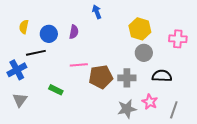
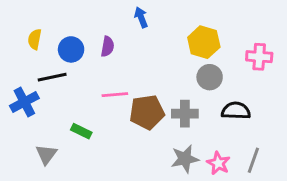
gray triangle: (20, 100) -> (46, 154), moved
pink star: (150, 102) -> (218, 163), moved

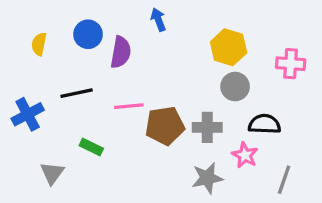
purple semicircle: (108, 47) -> (121, 52), size x1.4
blue circle: (71, 49) -> (88, 34), moved
black line: (52, 77) -> (77, 93), moved
pink star: (218, 163) -> (245, 155), moved

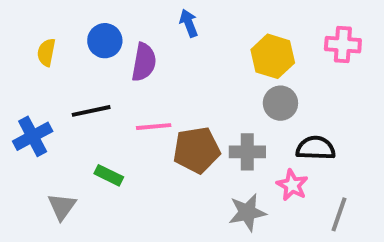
pink cross: (291, 64) -> (343, 45), moved

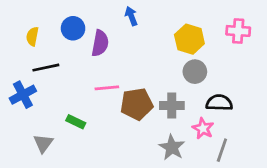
black line: (91, 111) -> (46, 68), moved
gray star: (247, 212) -> (172, 147), turned -30
gray line: (339, 214) -> (222, 150), moved

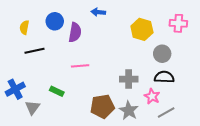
blue arrow: (131, 16) -> (98, 12), turned -64
gray circle: (195, 72) -> (162, 54), moved
blue cross: (23, 95) -> (15, 89), moved
brown pentagon: (137, 104) -> (102, 106), moved
gray line: (222, 150) -> (166, 112), turned 42

